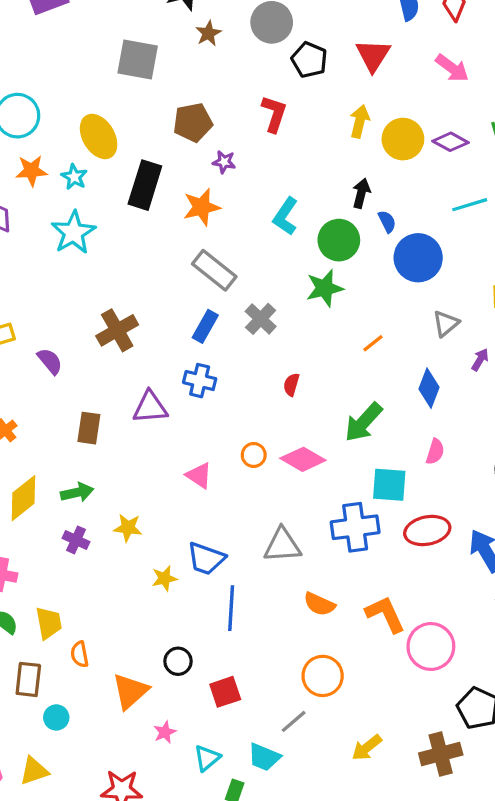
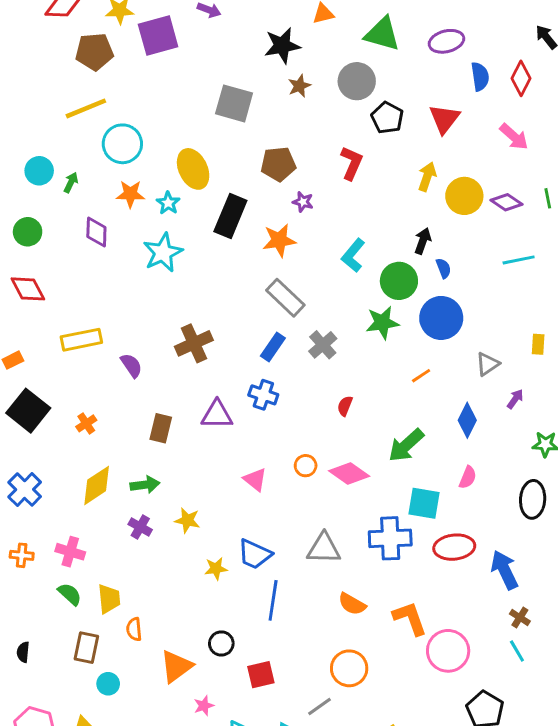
blue circle: (418, 258) -> (441, 318), moved

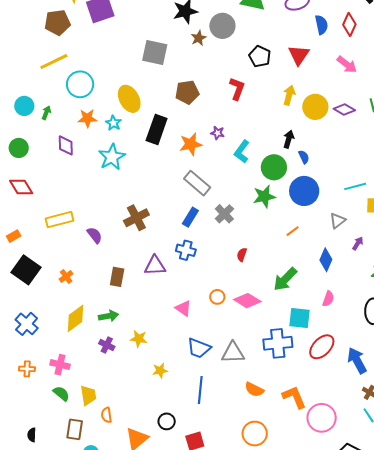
gray circle: (357, 81) -> (222, 26), moved
purple star: (303, 202) -> (218, 133), moved
cyan line: (519, 260) -> (355, 186), moved
red ellipse: (454, 547) -> (322, 347), turned -36
blue trapezoid: (255, 554) -> (199, 348), moved

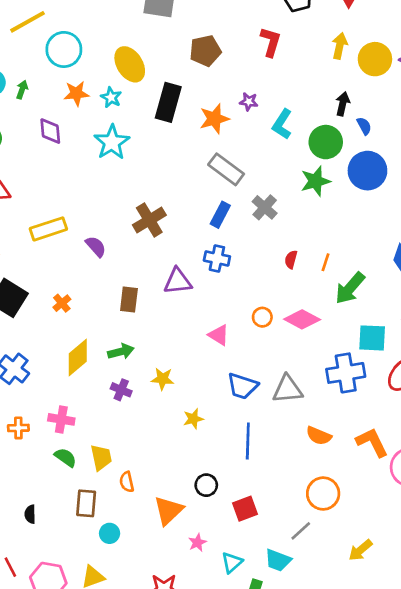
orange line: (293, 231) -> (326, 262), moved, turned -32

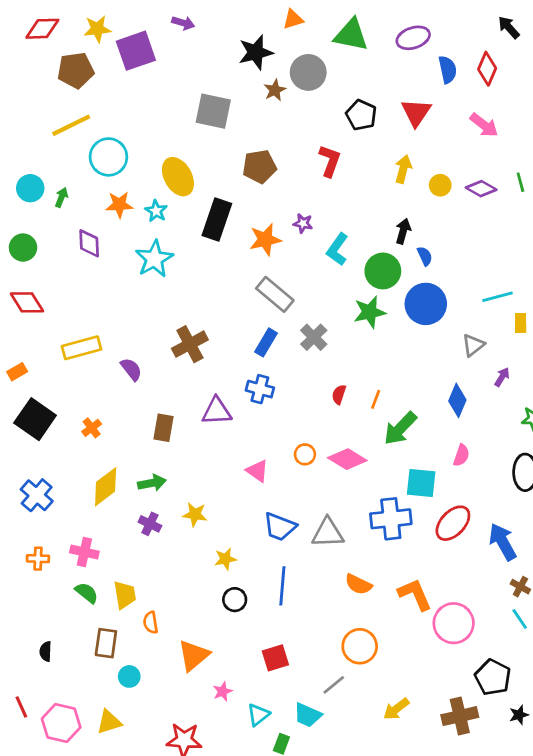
yellow circle: (375, 59) -> (440, 185), size x0.6
black circle: (206, 485) -> (235, 600), moved

